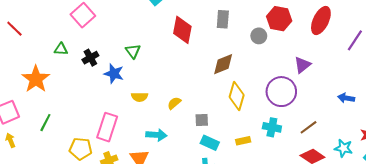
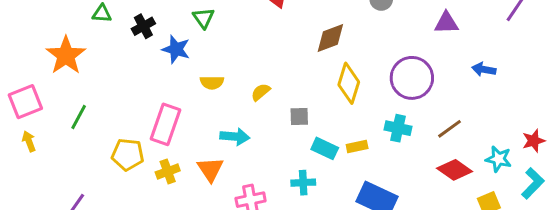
purple triangle: (302, 65) -> (446, 23), moved, turned 36
blue arrow: (346, 98) -> (484, 69), moved
cyan rectangle: (210, 143) -> (325, 148), moved

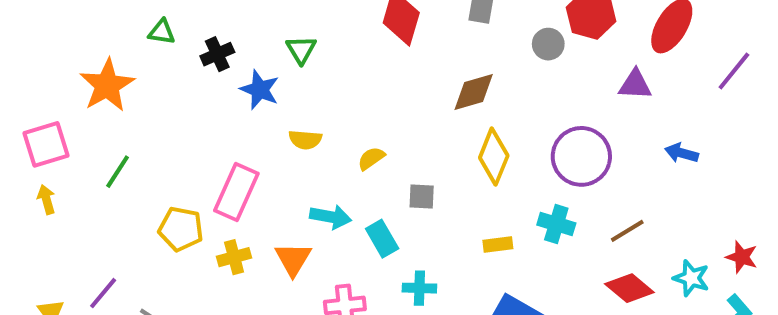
red star: (534, 141) -> (742, 257), turned 30
cyan rectangle: (325, 148) -> (382, 239), moved, turned 30

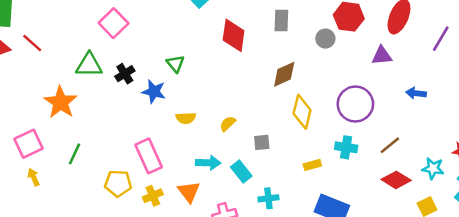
green triangle: (162, 32) -> (89, 65), size x1.6
pink rectangle: (236, 192) -> (149, 156), turned -40

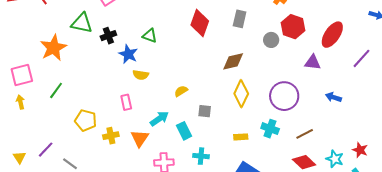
green triangle: (176, 64) -> (150, 36), turned -42
yellow semicircle: (186, 118) -> (141, 75), moved
pink rectangle: (149, 156) -> (126, 102), moved, size x0.6
cyan arrow: (208, 163) -> (159, 119), turned -48

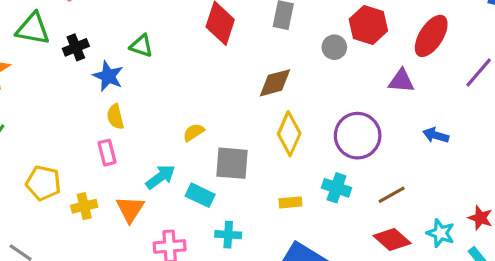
yellow semicircle: (141, 75) -> (115, 117), moved, turned 70
gray square: (205, 111) -> (232, 163), size x1.6
cyan rectangle: (184, 131) -> (200, 195), turned -36

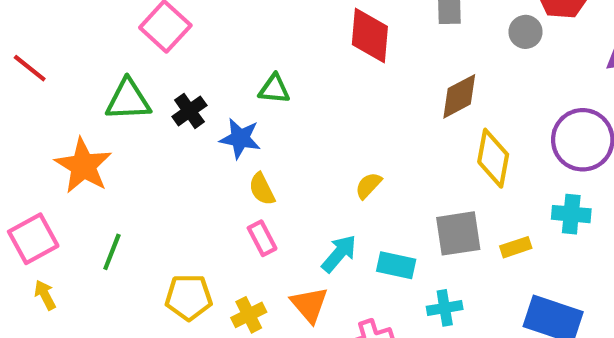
gray square: (232, 163) -> (458, 233), moved

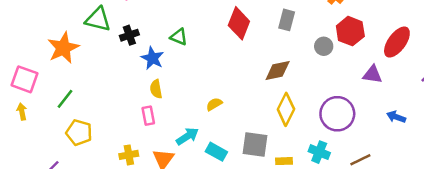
pink square: (33, 239) -> (24, 79), turned 32
yellow pentagon: (189, 297) -> (79, 133), moved

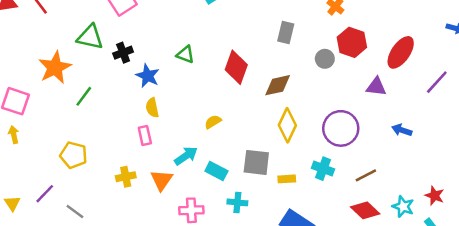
red diamond: (239, 23) -> (236, 67), moved
green triangle: (179, 37) -> (185, 54), moved
green line: (65, 99) -> (84, 96), moved

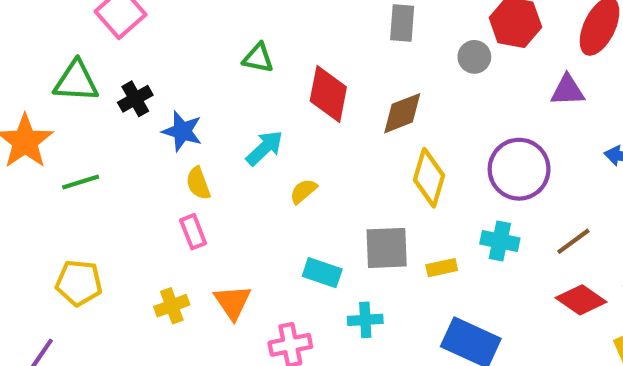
green triangle: (185, 54) -> (258, 58), moved
green line: (84, 96) -> (81, 182), turned 45
cyan arrow: (186, 156) -> (265, 148), moved

